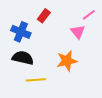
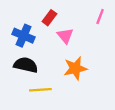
pink line: (89, 15) -> (100, 17), turned -32
pink triangle: (78, 32) -> (65, 36), moved

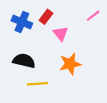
pink line: (100, 17) -> (93, 16), turned 32
blue cross: (24, 36) -> (22, 22), moved

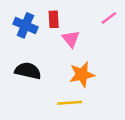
red rectangle: (46, 17) -> (54, 19), turned -40
yellow line: (38, 84) -> (70, 103), moved

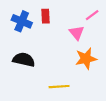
pink triangle: (71, 39) -> (77, 33), moved
orange star: (82, 75) -> (86, 59), moved

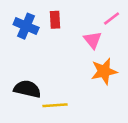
black semicircle: (24, 60) -> (27, 89), moved
yellow line: (59, 87) -> (55, 105), moved

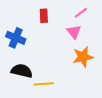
pink line: (112, 19) -> (81, 13), moved
blue cross: (26, 26) -> (16, 38), moved

